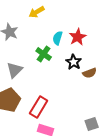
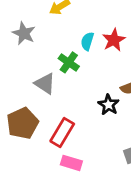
black star: (74, 62) -> (108, 105), moved
gray triangle: (15, 70) -> (45, 84), moved, turned -42

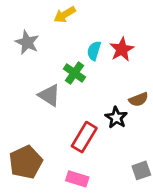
brown pentagon: (23, 123) -> (26, 162), moved
red rectangle: (62, 133) -> (84, 137), moved

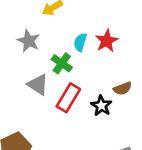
gray star: (27, 42) -> (29, 41), moved
red rectangle: (84, 137) -> (68, 98), moved

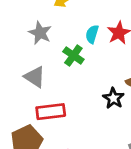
gray triangle: (38, 85) -> (35, 77), moved
red rectangle: (68, 98) -> (51, 112), moved, turned 52

